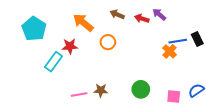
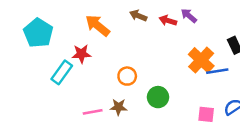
blue line: (178, 41) -> (217, 71), moved
orange circle: (108, 42) -> (127, 76), moved
orange cross: (170, 51) -> (201, 60), size x1.5
green circle: (141, 89) -> (158, 97), moved

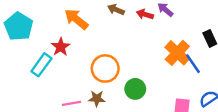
red star: (81, 54) -> (61, 47), turned -30
blue line: (217, 71) -> (193, 64), turned 65
orange circle: (127, 76) -> (105, 68), size x1.5

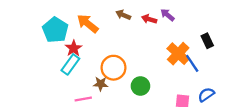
cyan pentagon: (19, 26) -> (55, 30), moved
cyan rectangle: (41, 65) -> (70, 64), moved
brown star: (97, 99) -> (101, 84), moved

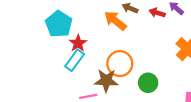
orange arrow: (88, 23) -> (115, 21), moved
brown star: (101, 84) -> (106, 81), size x1.5

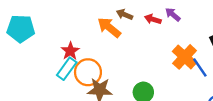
cyan pentagon: (59, 24) -> (21, 29), moved, turned -30
orange circle: (120, 64) -> (88, 72), moved

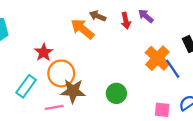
red arrow: (153, 19) -> (126, 21), turned -119
cyan rectangle: (67, 69) -> (26, 86), moved

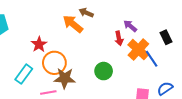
purple arrow: (146, 16) -> (130, 26), moved
red arrow: (126, 21) -> (119, 38), moved
green circle: (116, 93) -> (104, 71), moved

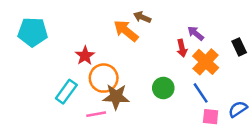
blue line: (152, 59) -> (201, 93), moved

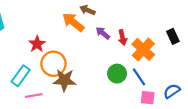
purple arrow: (196, 33) -> (103, 33), moved
green circle: (163, 88) -> (117, 74), moved
pink line: (96, 114) -> (34, 95), moved

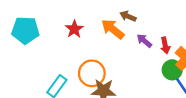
red star: (37, 44) -> (74, 29), moved
green circle: (117, 74) -> (172, 70), moved

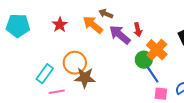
purple arrow: (144, 41) -> (120, 35), size x1.6
red arrow: (165, 45) -> (138, 30), moved

